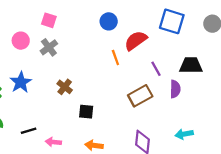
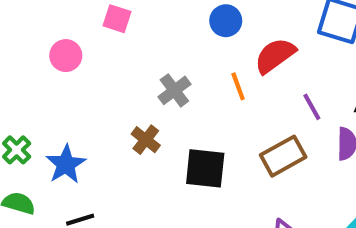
gray cross: (49, 47) -> (174, 90), moved
blue star: (21, 82) -> (66, 164), moved
black square: (86, 112) -> (205, 168), moved, size x1.5

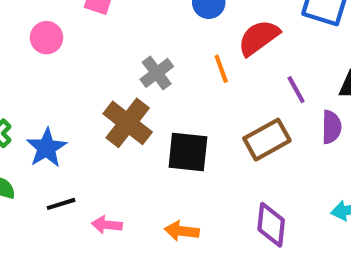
brown cross: (146, 140) -> (128, 123), size x1.6

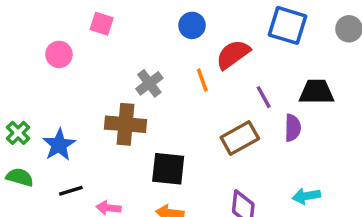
brown cross: (128, 123) -> (125, 124), turned -33
black square: (188, 152) -> (168, 169), moved

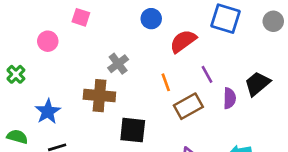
orange line: (202, 80) -> (166, 82), moved
black trapezoid: (317, 92) -> (257, 84), moved, turned -40
green cross: (18, 133) -> (16, 74), moved

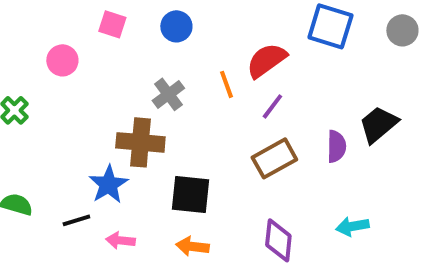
blue circle: (151, 19) -> (176, 26), moved
purple line: (207, 74) -> (272, 106), moved, turned 66
orange line: (166, 82) -> (226, 84), moved
blue star: (48, 111) -> (108, 184), moved

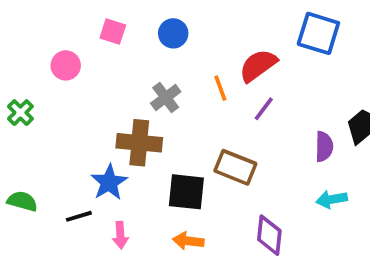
brown rectangle: (274, 158) -> (235, 167), moved, turned 51
cyan arrow: (352, 226) -> (332, 199), moved
pink arrow: (120, 240) -> (120, 235), turned -100

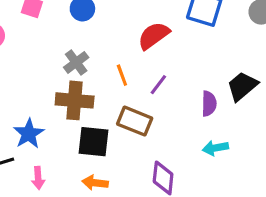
orange line: (220, 88) -> (122, 75), moved
purple line: (264, 109) -> (158, 85), moved
brown cross: (139, 143) -> (75, 100), moved

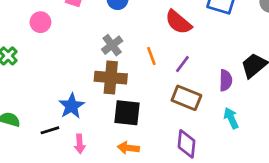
red semicircle: (154, 36) -> (178, 22), turned -104
brown rectangle: (135, 121) -> (186, 98), moved
cyan arrow: (215, 148) -> (231, 118), turned 75

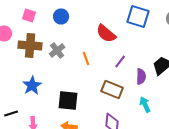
purple line: (182, 64) -> (120, 62), moved
brown cross: (111, 78) -> (30, 46), moved
blue star: (72, 106) -> (32, 86), moved

